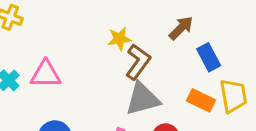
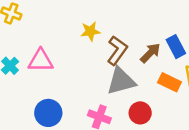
brown arrow: (181, 28) -> (150, 53), moved
yellow star: (119, 39) -> (90, 31), moved

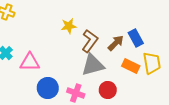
pink triangle: (41, 61) -> (30, 62), moved
blue circle: (48, 113) -> (48, 88), moved

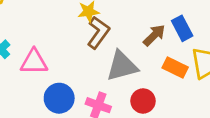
brown L-shape: (90, 41) -> (98, 32), moved

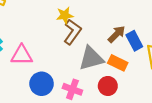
blue rectangle: (182, 28) -> (134, 41), moved
orange rectangle: (175, 67) -> (118, 63), moved

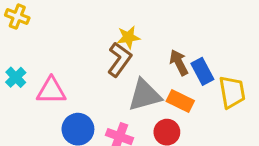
yellow star: (65, 15) -> (128, 37), moved
brown arrow: (117, 34) -> (179, 62), turned -72

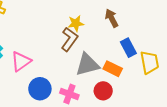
brown arrow: (179, 62) -> (112, 18), moved
pink triangle: (51, 91) -> (21, 61), turned -35

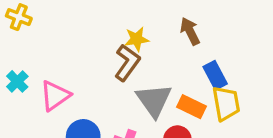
yellow trapezoid: (150, 62) -> (226, 103), moved
gray triangle: (87, 65) -> (154, 100), turned -50

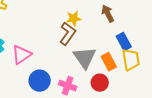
orange rectangle: (192, 107) -> (109, 62), turned 36

